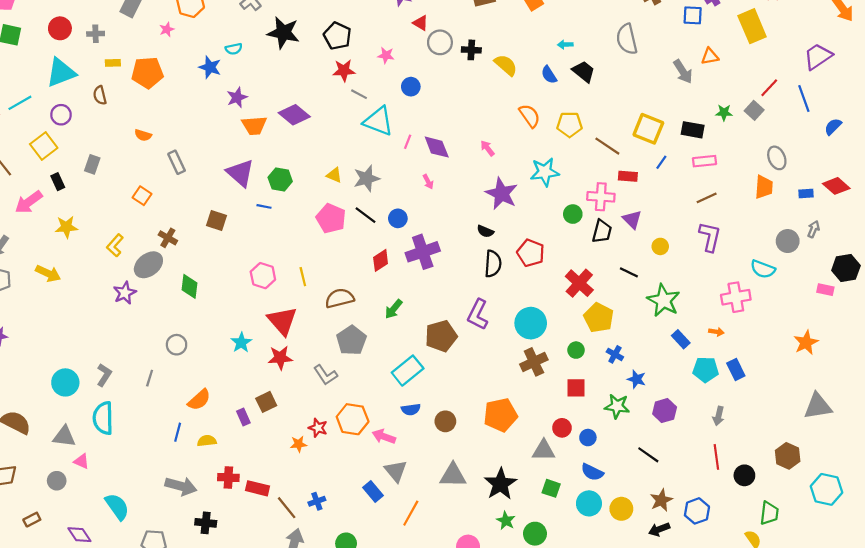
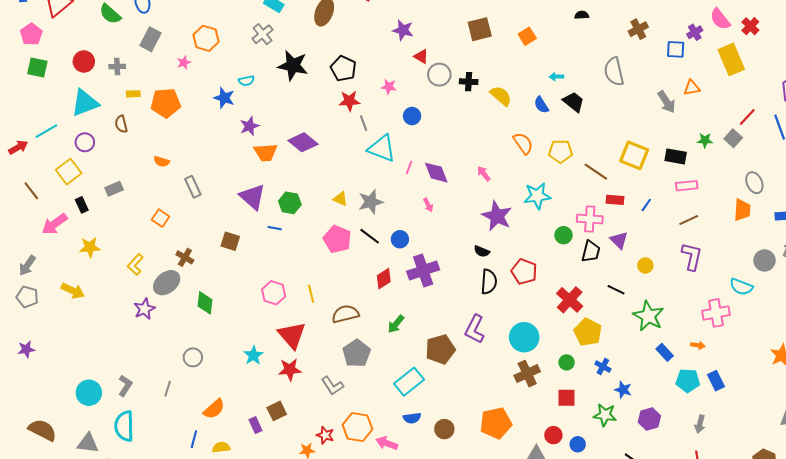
gray line: (359, 94) -> (364, 123), turned 42
blue line: (661, 162) -> (646, 205), moved
gray rectangle: (92, 164) -> (114, 189), turned 48

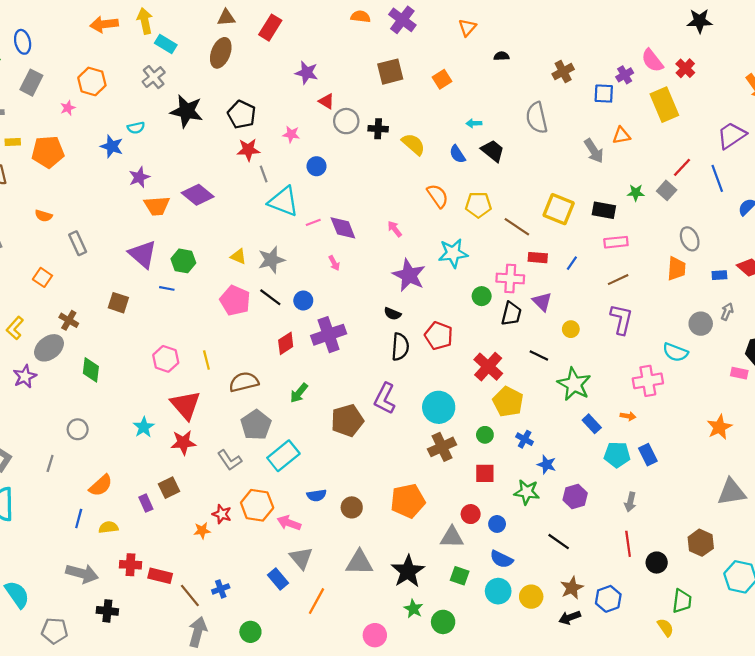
pink line: (409, 168) -> (313, 222), turned 48
cyan rectangle: (409, 382) -> (283, 456), moved

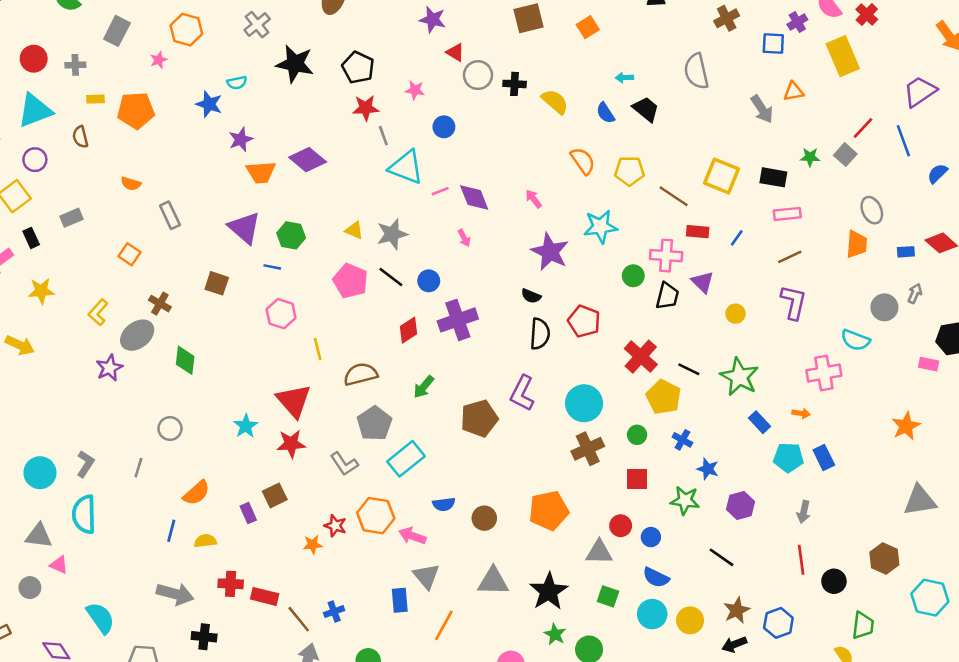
black line: (539, 356) -> (689, 369), moved
pink hexagon: (166, 359) -> (281, 314), moved
blue rectangle: (278, 579) -> (400, 600), turned 35

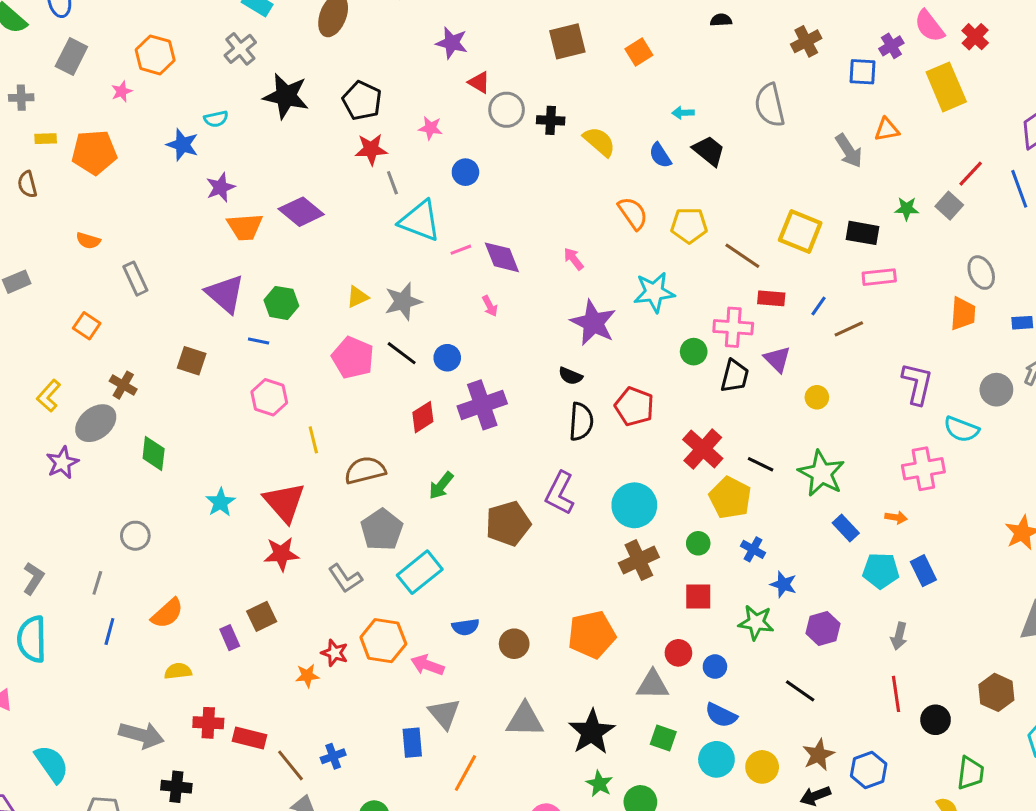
yellow triangle: (354, 230) -> (357, 297), turned -48
brown line: (790, 257) -> (849, 329), moved
purple L-shape: (794, 302) -> (917, 384), moved
cyan star: (246, 426) -> (221, 502), moved
blue line: (171, 531) -> (109, 632), moved

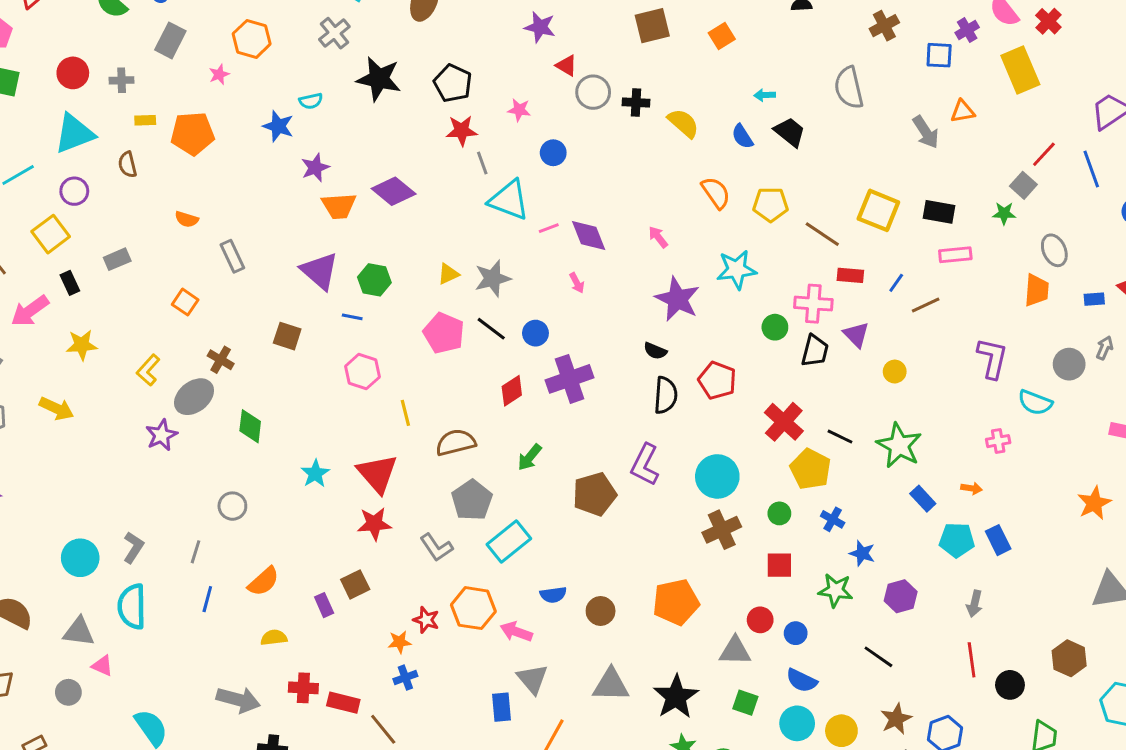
green star: (907, 209) -> (1004, 213), moved
pink cross: (923, 469) -> (998, 441), size x0.6
blue cross: (333, 756) -> (405, 678), moved

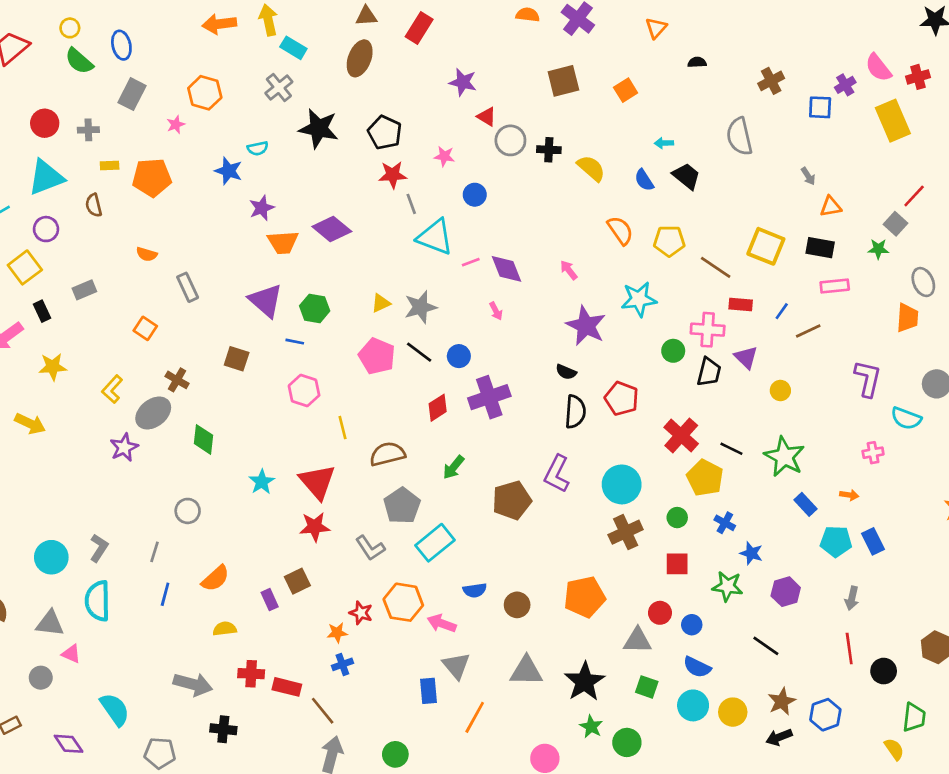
red cross: (1048, 21) -> (918, 77), turned 30
orange triangle: (963, 111) -> (831, 207), moved
gray arrow: (926, 132) -> (808, 176), size x0.6

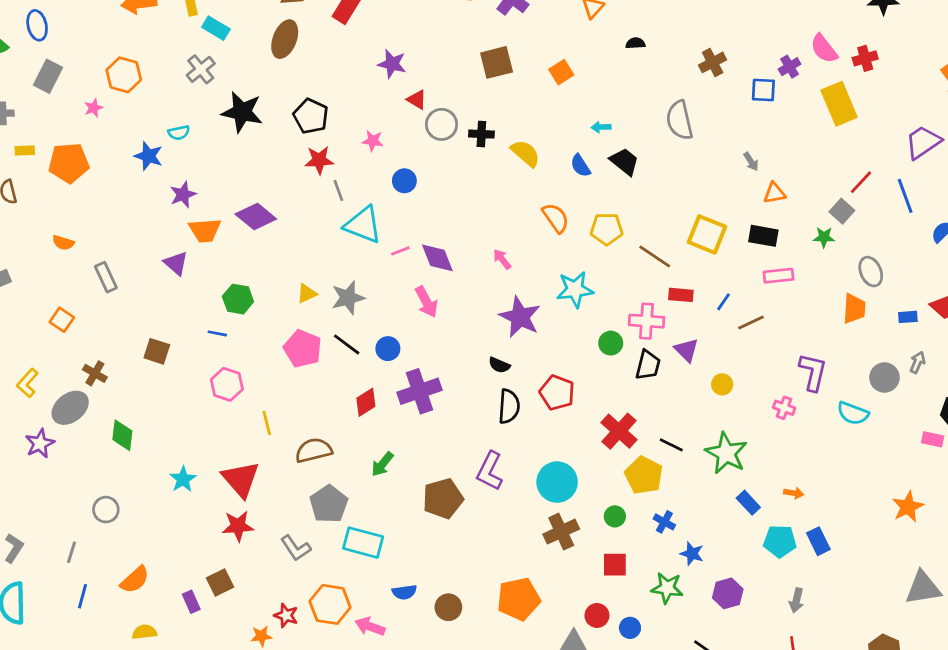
purple triangle: (266, 301) -> (176, 263), moved, size x0.7
pink arrow: (496, 311) -> (426, 302), size x1.6
pink cross: (873, 453) -> (784, 408), moved, turned 30
cyan rectangle: (435, 543) -> (363, 543), turned 54

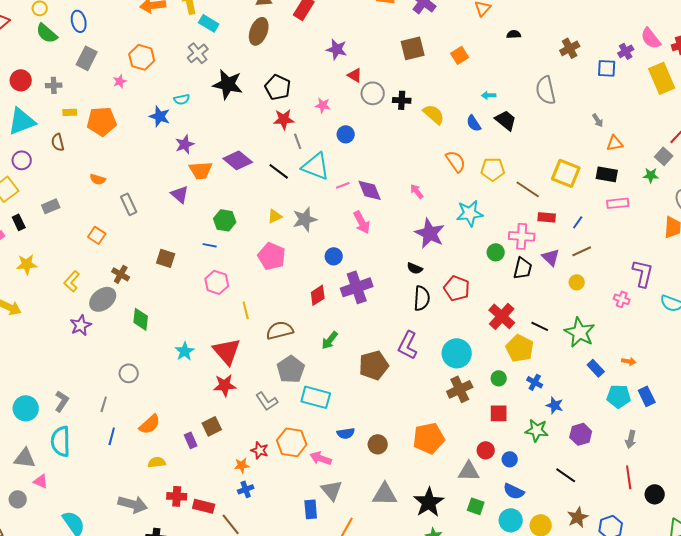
brown line: (751, 322) -> (582, 251), moved
black line: (347, 344) -> (279, 171), moved

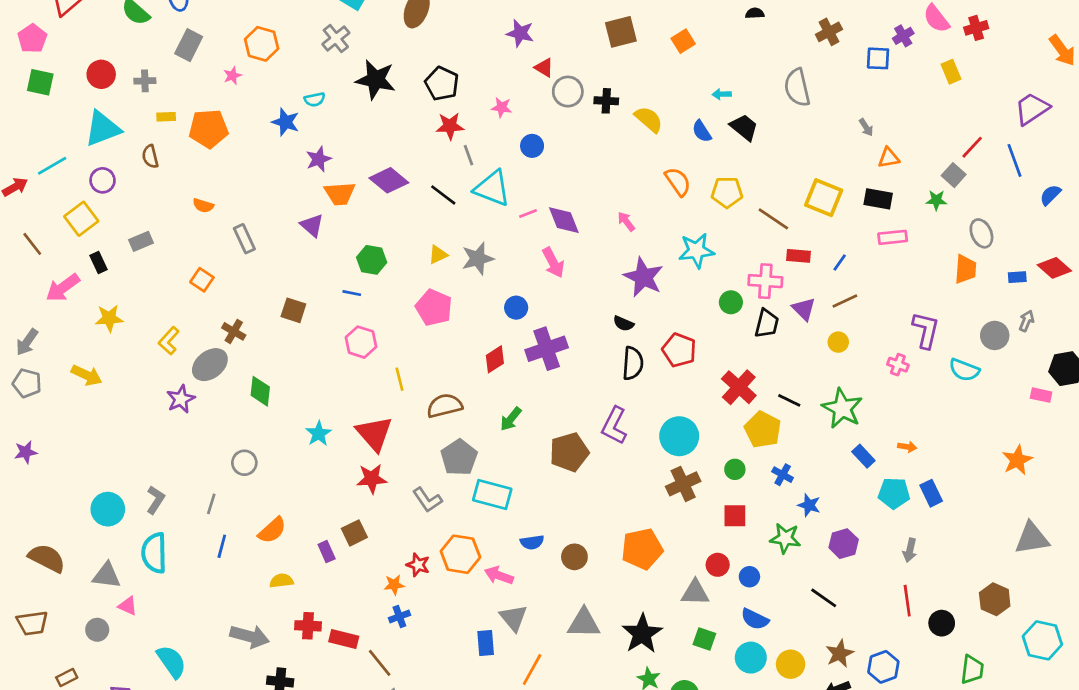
yellow rectangle: (662, 78) -> (951, 72), size x0.6

